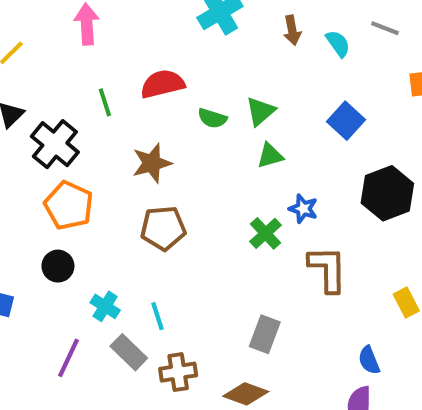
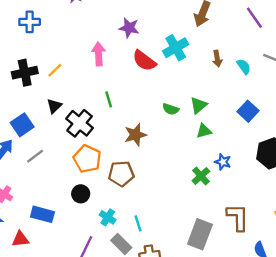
red semicircle: (163, 84) -> (144, 61), moved, turned -130
brown pentagon: (163, 228) -> (121, 174), moved
brown L-shape: (328, 269) -> (238, 217), moved
gray rectangle: (265, 334) -> (200, 234), size x1.4

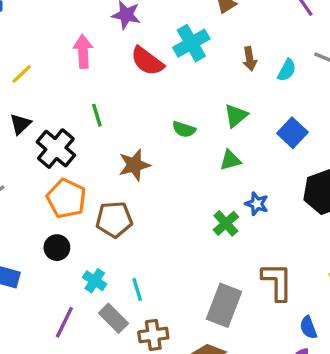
cyan semicircle: (244, 67) -> (287, 70), turned 63
green triangle: (199, 105) -> (236, 116), moved

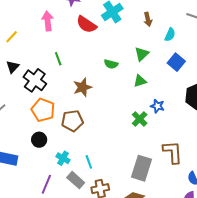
cyan semicircle: (287, 70) -> (170, 35), moved

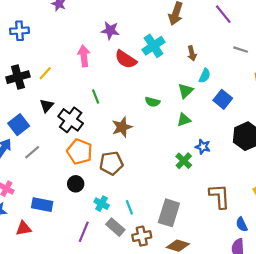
cyan semicircle: (170, 35) -> (205, 76), moved
gray rectangle: (142, 168) -> (169, 213), moved

